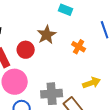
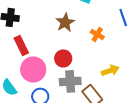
red circle: (26, 50) -> (63, 58), moved

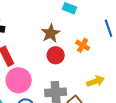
red circle: (63, 58) -> (56, 55), moved

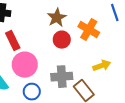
orange cross: (83, 45) -> (89, 30), size x1.5

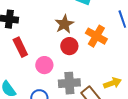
pink circle: (25, 65) -> (44, 65), moved, size x0.7
yellow arrow: (102, 66) -> (112, 83), moved

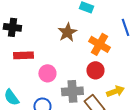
red circle: (69, 46) -> (95, 70), moved
red rectangle: (20, 47) -> (23, 55), turned -66

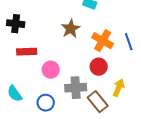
blue line: (125, 27) -> (129, 42), moved
yellow arrow: (115, 91) -> (119, 88), turned -48

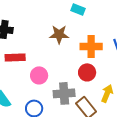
brown star: (71, 29) -> (59, 34), turned 30
orange cross: (103, 41) -> (91, 46), turned -30

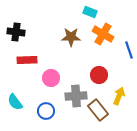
orange cross: (91, 46) -> (103, 34), moved, turned 30

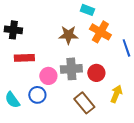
gray cross: (76, 96) -> (71, 69), moved
brown rectangle: (98, 110) -> (84, 103), moved
blue circle: (46, 111) -> (37, 95), moved

